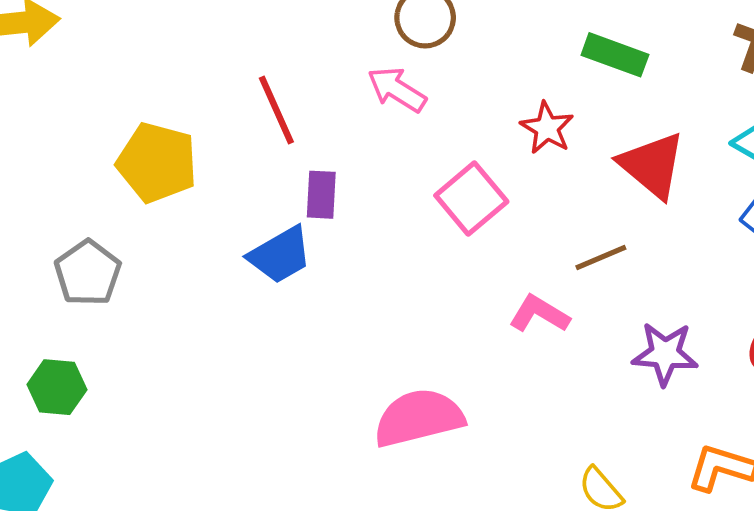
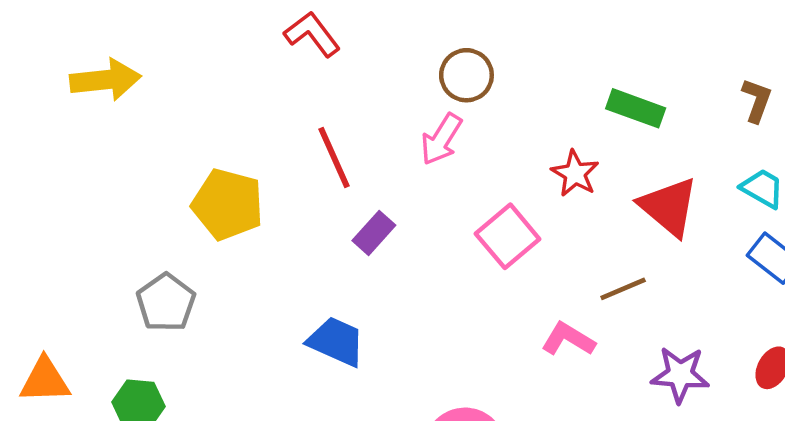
pink arrow: (397, 89) -> (441, 139), turned -90
purple rectangle: (321, 195) -> (374, 233), turned 39
blue trapezoid: (280, 255) -> (336, 341), moved, turned -126

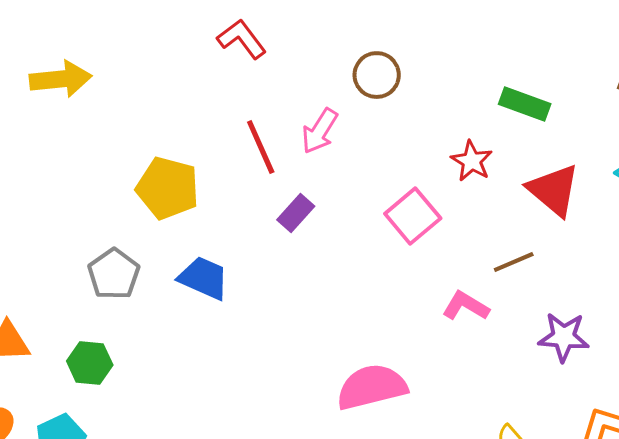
pink arrow: (441, 139) -> (320, 131), moved
blue trapezoid: (336, 341) -> (204, 278), moved

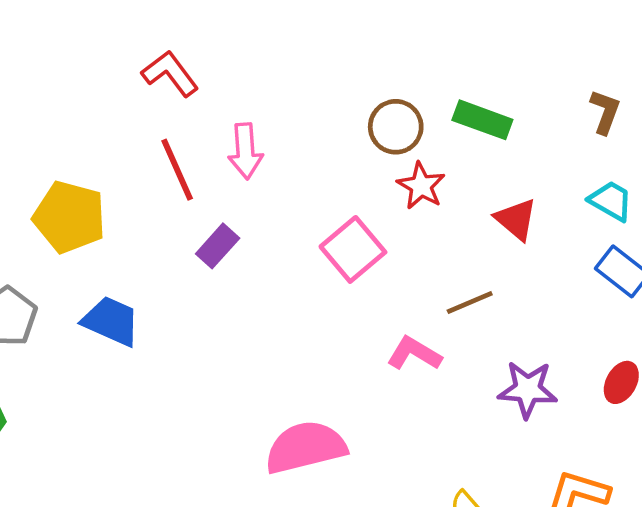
red L-shape: (242, 39) -> (170, 74), moved
brown circle: (377, 75) -> (396, 127), moved
pink arrow: (320, 131) -> (245, 151), turned -36
red triangle: (554, 190) -> (516, 219), size x0.7

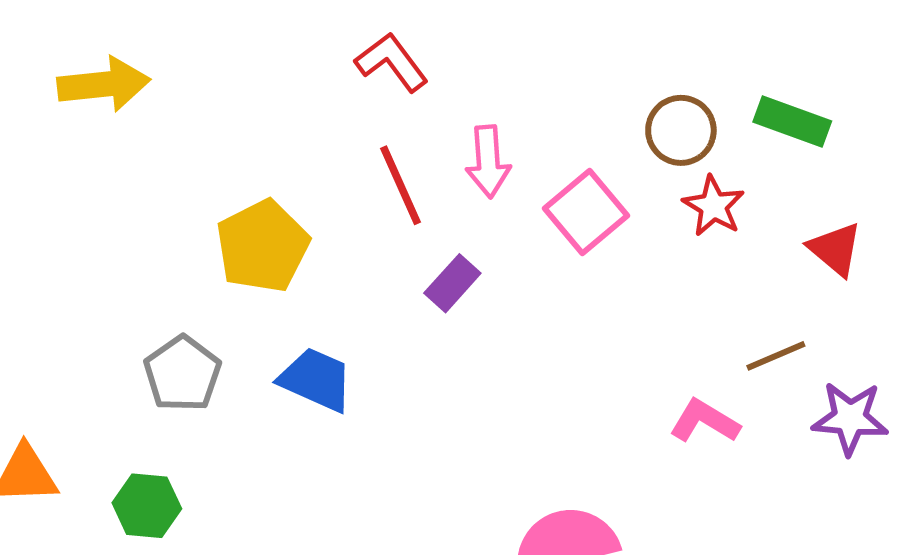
yellow pentagon: (69, 217) -> (263, 246), turned 30
pink square: (353, 249) -> (586, 212), moved
purple star: (528, 389) -> (850, 418), moved

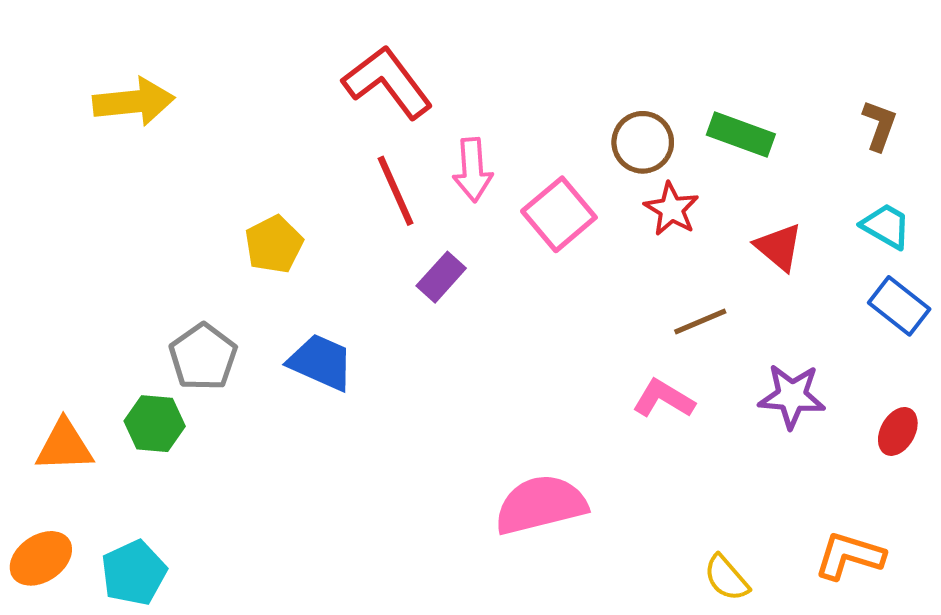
red L-shape: (392, 62) -> (388, 82), size x1.4
yellow pentagon: (263, 246) -> (274, 244), size x0.7
brown line: (776, 356) -> (700, 322), moved
green hexagon: (147, 506) -> (155, 424), moved

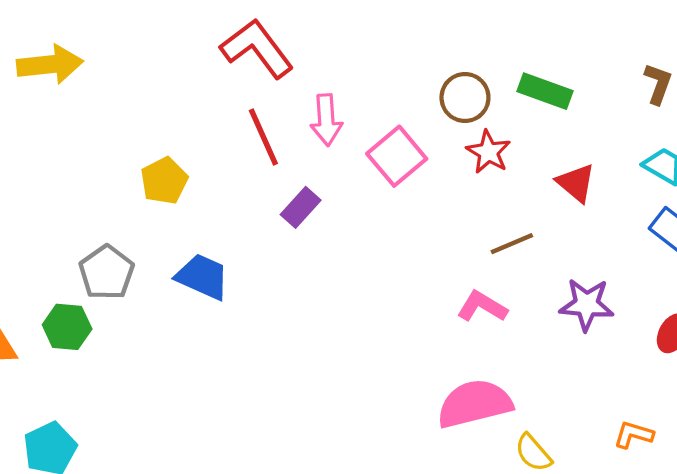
pink semicircle: (541, 505) -> (475, 404), moved
orange L-shape: (849, 556) -> (634, 435), size x0.7

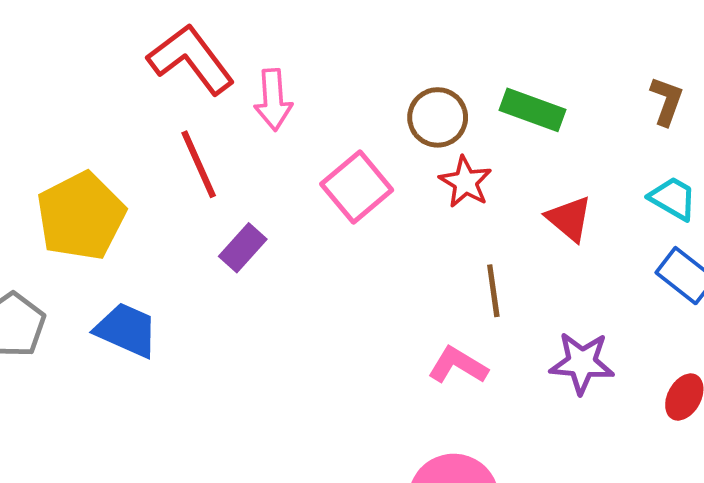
pink arrow: (326, 120) -> (273, 100), moved
yellow pentagon: (164, 181) -> (81, 216), size x1.6
brown line: (512, 244) -> (493, 291), turned -75

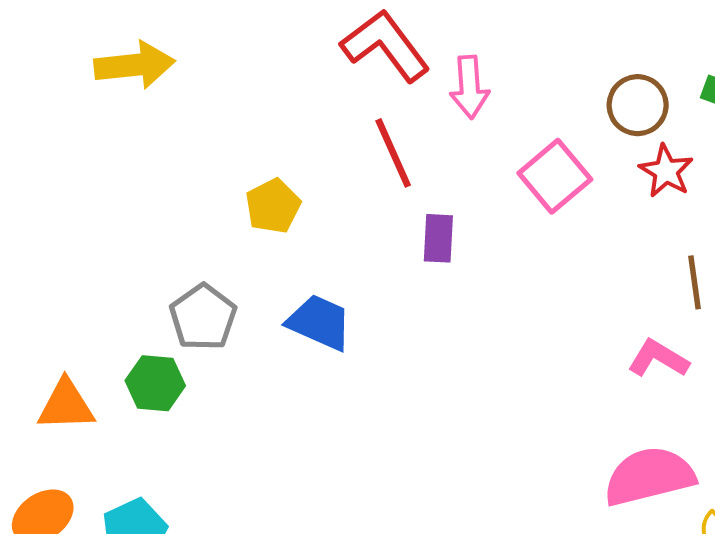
yellow pentagon: (81, 216) -> (273, 206), size x0.6
purple rectangle: (243, 248) -> (438, 238), turned -39

